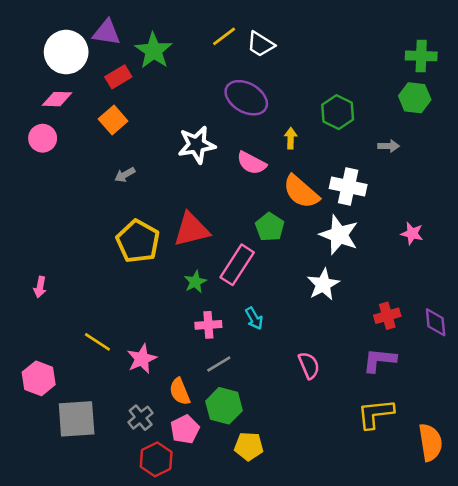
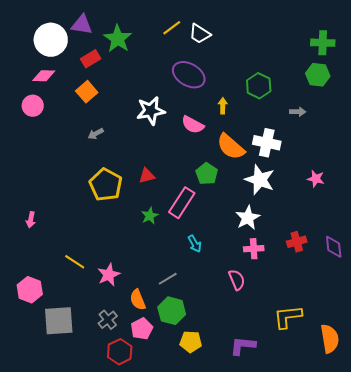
red triangle: (191, 230) -> (147, 176), size x0.6
pink cross: (208, 325) -> (254, 249), moved
purple L-shape: (379, 360) -> (243, 346), moved

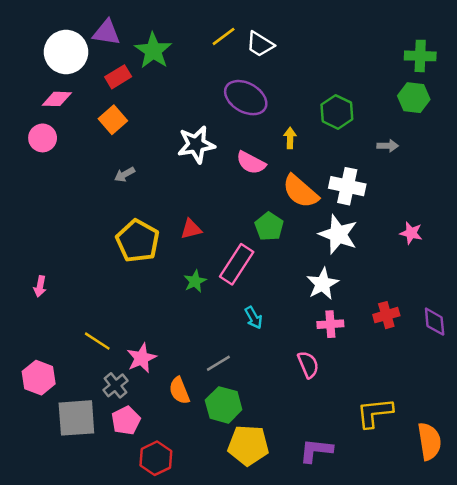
gray cross: (108, 320) -> (115, 385), moved
pink pentagon: (142, 329) -> (126, 421), moved
yellow pentagon: (191, 342) -> (248, 445), size x1.4

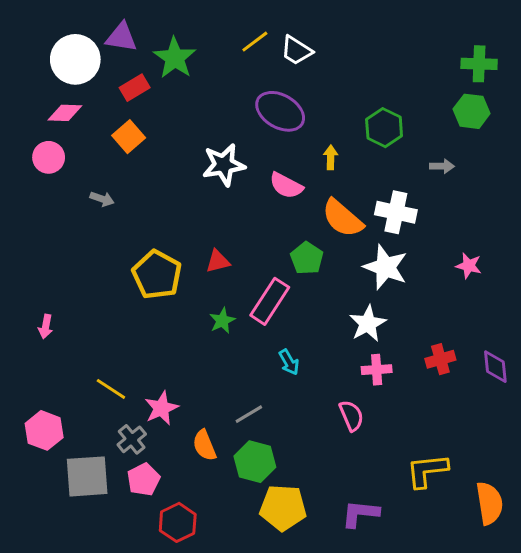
gray arrow: (125, 174) -> (102, 199), moved, turned -132

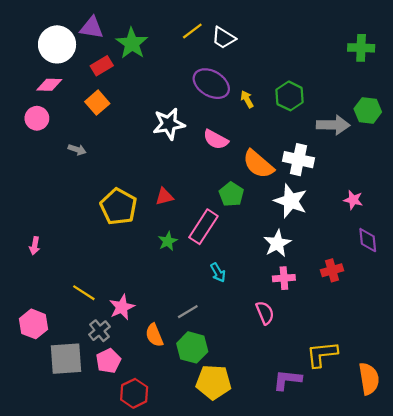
green hexagon: (472, 111) -> (368, 110), moved
yellow arrow: (331, 157) -> (247, 99), moved, turned -30
gray arrow: (442, 166) -> (333, 125), size x1.8
purple diamond: (495, 367) -> (368, 240), moved
purple L-shape: (360, 514) -> (287, 380), moved

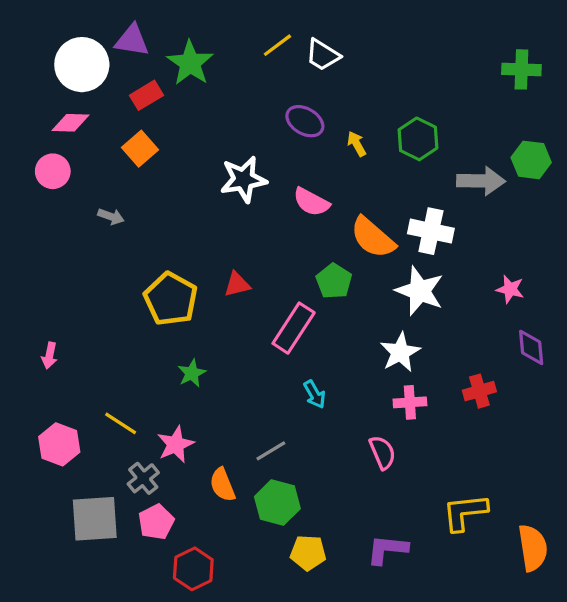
purple ellipse: (211, 84) -> (305, 121), size x0.7
green star: (168, 241) -> (192, 373), moved
pink hexagon: (34, 324) -> (59, 444), moved
purple L-shape: (287, 380) -> (387, 549), moved
yellow pentagon: (214, 382) -> (308, 553), size x0.7

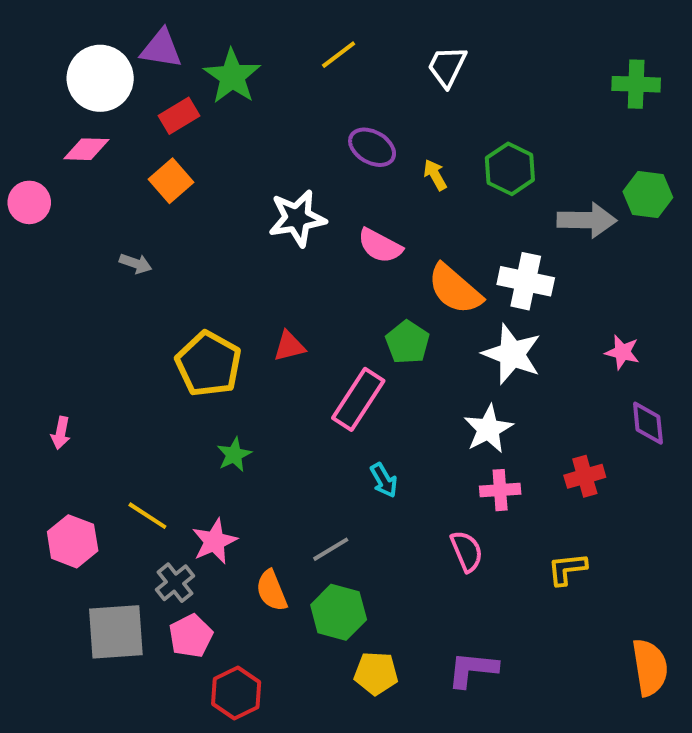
white trapezoid: (323, 55) -> (447, 66), moved, turned 84
pink circle: (53, 171) -> (29, 202), moved
yellow L-shape: (465, 512) -> (567, 569), moved, size x0.7

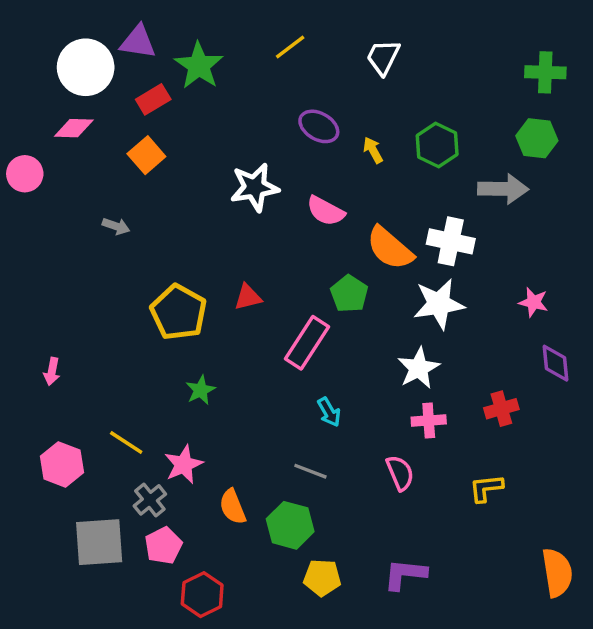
green hexagon: (648, 195) -> (537, 138), moved
white star: (512, 354) -> (439, 304), turned -30
gray line: (331, 549) -> (310, 471), moved, turned 52

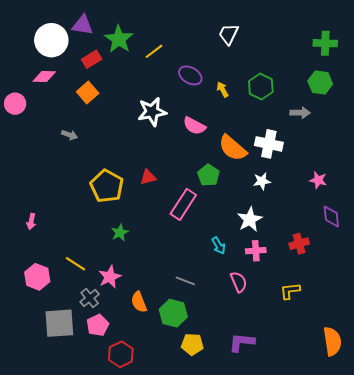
yellow line: (290, 47) -> (154, 51), moved
gray arrow: (503, 189) -> (300, 113), size x0.7
white star: (439, 304) -> (262, 181), size x0.6
cyan arrow: (329, 412) -> (219, 246), moved

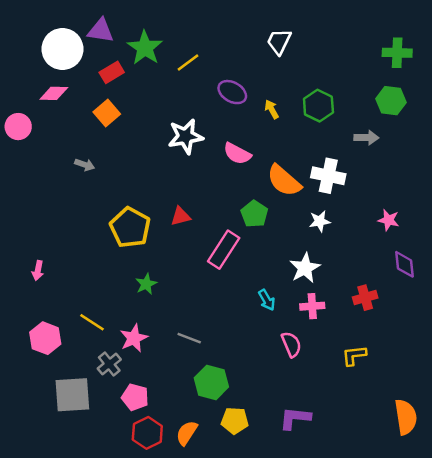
gray line: (185, 281) -> (189, 338), moved
orange semicircle: (139, 302) -> (187, 433), moved, turned 55
pink pentagon: (98, 325) -> (135, 397), moved, turned -30

